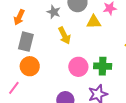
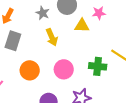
orange circle: (30, 66) -> (30, 70), moved
green cross: (103, 66) -> (98, 66), moved

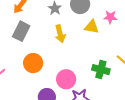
pink circle: (64, 69) -> (66, 79), moved

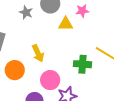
yellow arrow: (60, 34) -> (38, 53), moved

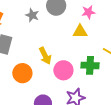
yellow triangle: (66, 24) -> (80, 32), moved
pink circle: (50, 80) -> (63, 70), moved

